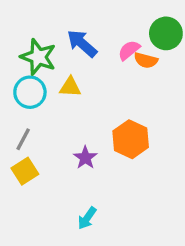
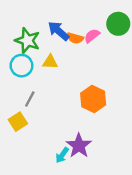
orange semicircle: (146, 60) -> (75, 38), moved
gray line: (23, 139) -> (30, 99), moved
purple star: (85, 158) -> (79, 146), moved, size x1.5

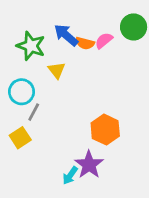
yellow triangle: (50, 62) -> (57, 70), turned 49
cyan circle: (22, 66) -> (22, 92), moved
orange hexagon: (93, 99) -> (105, 130), moved

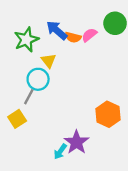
green star: (31, 46) -> (26, 40), turned 30
cyan circle: (22, 92) -> (38, 79), moved
orange hexagon: (105, 130) -> (108, 114), moved

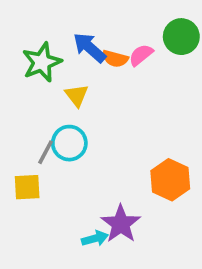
cyan circle: (38, 79) -> (69, 143), moved
yellow square: (17, 119) -> (27, 187), turned 30
cyan arrow: (60, 152) -> (95, 238), turned -140

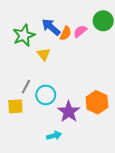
orange semicircle: (115, 59) -> (66, 33), turned -80
cyan circle: (69, 143) -> (46, 95), moved
purple star: (121, 224) -> (69, 112), moved

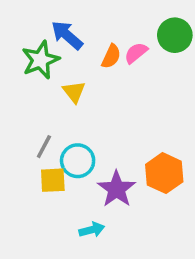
blue arrow: (51, 27) -> (67, 35), moved
yellow square: (15, 106) -> (53, 180), moved

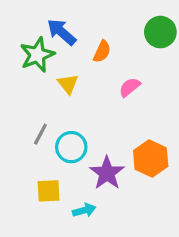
pink semicircle: (136, 53) -> (130, 87), moved
yellow square: (53, 180) -> (49, 191), moved

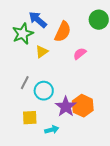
orange semicircle: (102, 51) -> (63, 32), size x1.5
yellow triangle: (68, 84) -> (42, 52), turned 32
orange hexagon: (151, 158) -> (83, 106), moved

